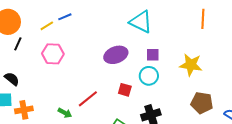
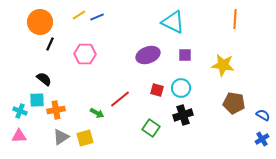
yellow line: (47, 26) -> (79, 15), moved
cyan circle: (149, 76) -> (181, 88), moved

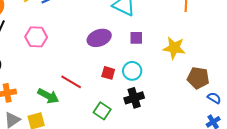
red line: (120, 99) -> (71, 82), turned 70
brown pentagon: (234, 103) -> (198, 78), moved
green arrow: (97, 113) -> (48, 96), size x1.5

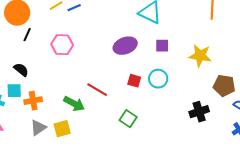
black cross: (134, 98) -> (199, 112), moved

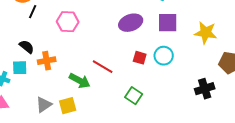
purple square: (162, 46) -> (168, 23), size x1.5
orange cross: (33, 101) -> (47, 61), moved

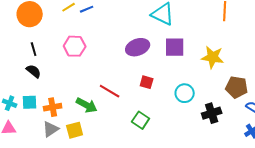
black line: (33, 12) -> (34, 49), moved, turned -40
cyan circle: (164, 56) -> (185, 93), moved
orange cross: (47, 61) -> (53, 107), moved
cyan square: (20, 68) -> (30, 102), moved

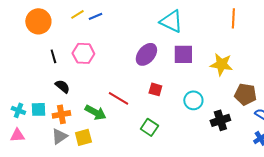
purple ellipse: (138, 47) -> (146, 54), turned -30
black line: (34, 49) -> (53, 56), moved
black semicircle: (34, 71) -> (62, 86), moved

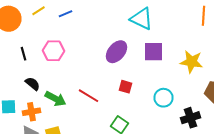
yellow line: (77, 14) -> (38, 11), moved
green arrow: (95, 112) -> (56, 99), moved

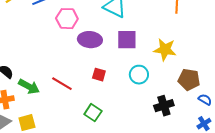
pink hexagon: (54, 51) -> (67, 19), moved
purple ellipse: (116, 52) -> (90, 40), turned 55
cyan circle: (164, 98) -> (139, 75), moved

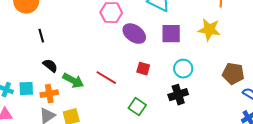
purple ellipse: (90, 40) -> (134, 34), turned 30
yellow star: (165, 50) -> (209, 30), moved
black cross: (164, 106) -> (178, 95), moved

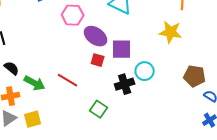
purple square: (171, 34) -> (122, 49), moved
red square: (143, 69) -> (98, 60), moved
black cross: (178, 95) -> (125, 84), moved

